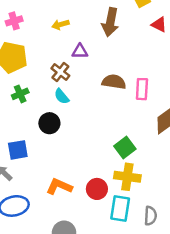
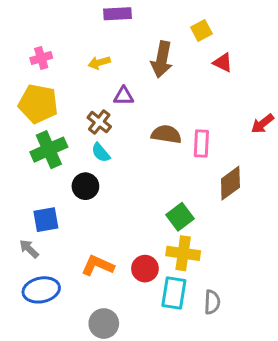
green cross: (20, 94) -> (49, 150), size x1.6

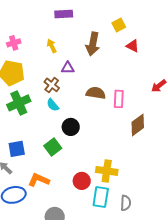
yellow arrow: (99, 63) -> (52, 46), turned 80
black circle: (85, 186) -> (71, 127), moved
green square: (180, 217) -> (53, 147), moved
orange L-shape: (98, 266) -> (39, 180), moved

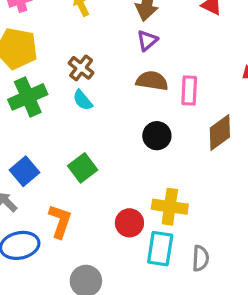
purple triangle: (68, 68) -> (147, 40), moved, turned -40
black circle: (71, 127) -> (157, 136), moved
blue square: (17, 149) -> (25, 171), turned -30
orange L-shape: (39, 180) -> (60, 221), turned 85

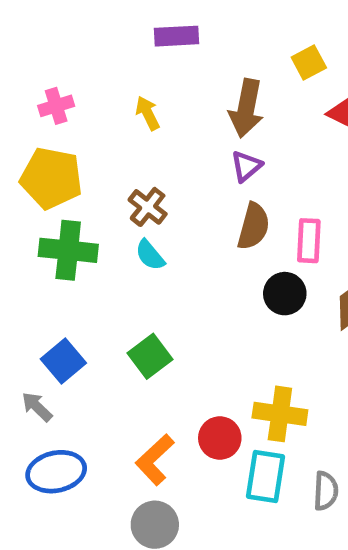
brown semicircle: (152, 81) -> (253, 226), turned 96
green cross: (28, 97) -> (68, 250), turned 30
black circle: (157, 136) -> (285, 294), moved
orange L-shape: (60, 221) -> (155, 460), moved, turned -152

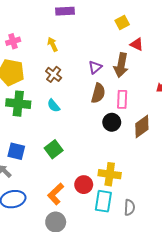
brown arrow: (246, 108) -> (121, 65), moved
brown cross: (148, 207) -> (54, 74), moved
blue square: (63, 361) -> (16, 151), turned -36

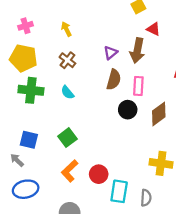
yellow cross: (110, 174) -> (161, 163), moved
orange L-shape: (56, 194) -> (70, 171), moved

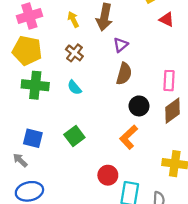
pink cross: (26, 26) -> (29, 16), size x1.5
brown arrow: (137, 51) -> (104, 17), moved
pink rectangle: (138, 86) -> (169, 81), moved
orange L-shape: (70, 171) -> (129, 137), moved

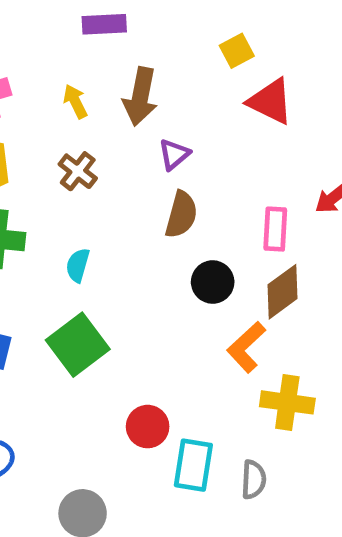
red triangle: (167, 19) -> (270, 101), size x1.5
cyan semicircle: (74, 87) -> (78, 265), moved, turned 56
green square: (74, 136) -> (78, 345), size x1.4
orange L-shape: (129, 137) -> (246, 347), moved

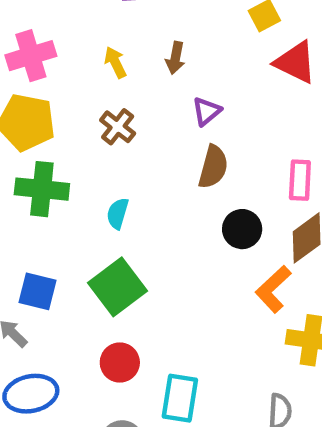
brown arrow: (140, 97) -> (175, 58), size x0.6
red circle: (148, 427) -> (120, 362), moved
cyan rectangle: (193, 465) -> (180, 398), moved

